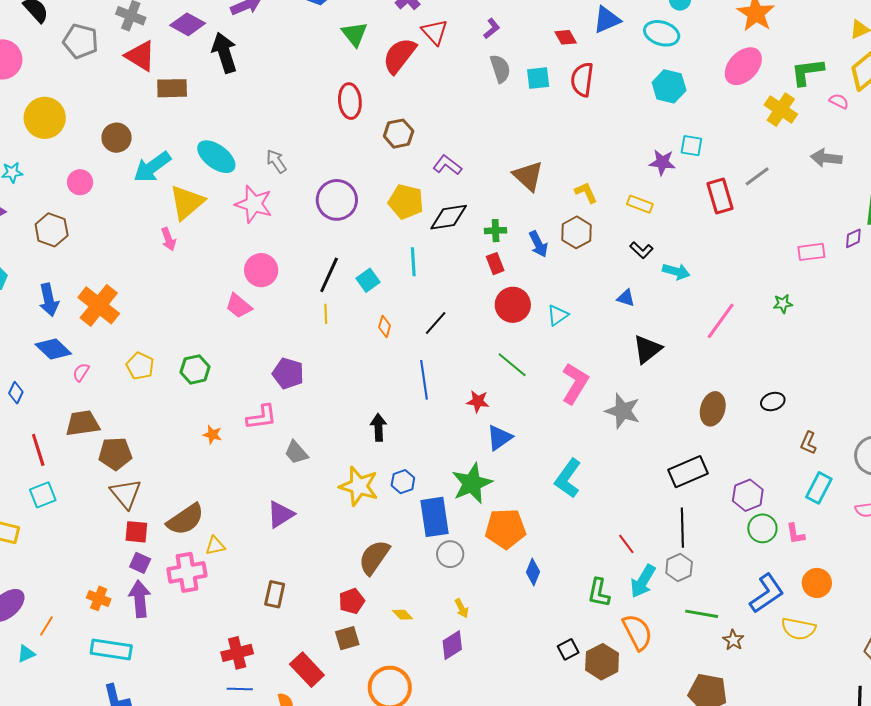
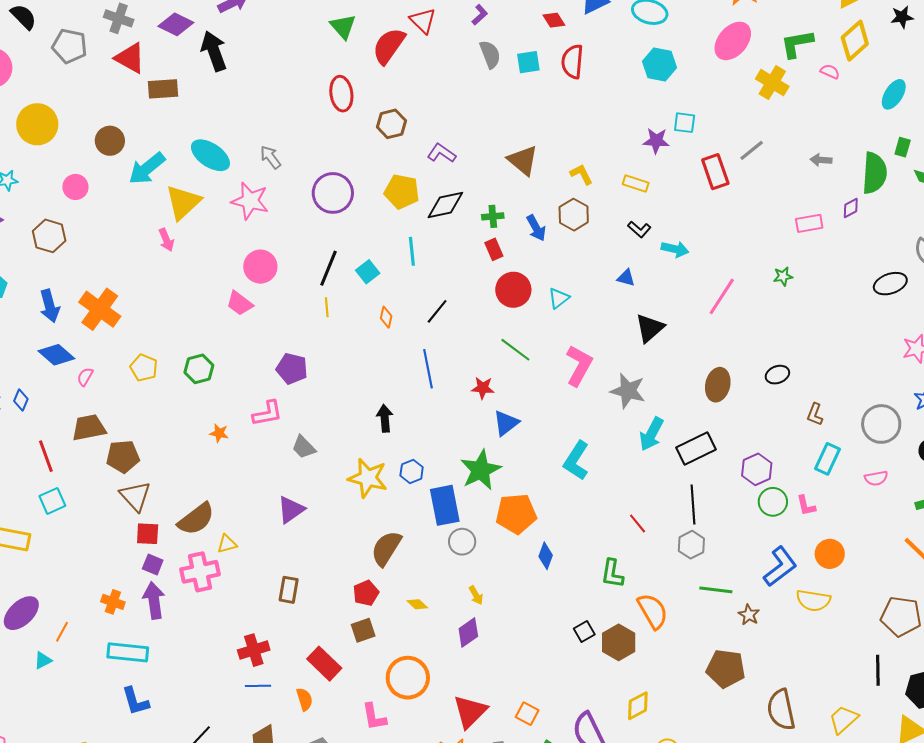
gray arrow: (826, 158) -> (821, 160), moved, size x0.7
cyan arrow: (643, 581) -> (651, 434), moved

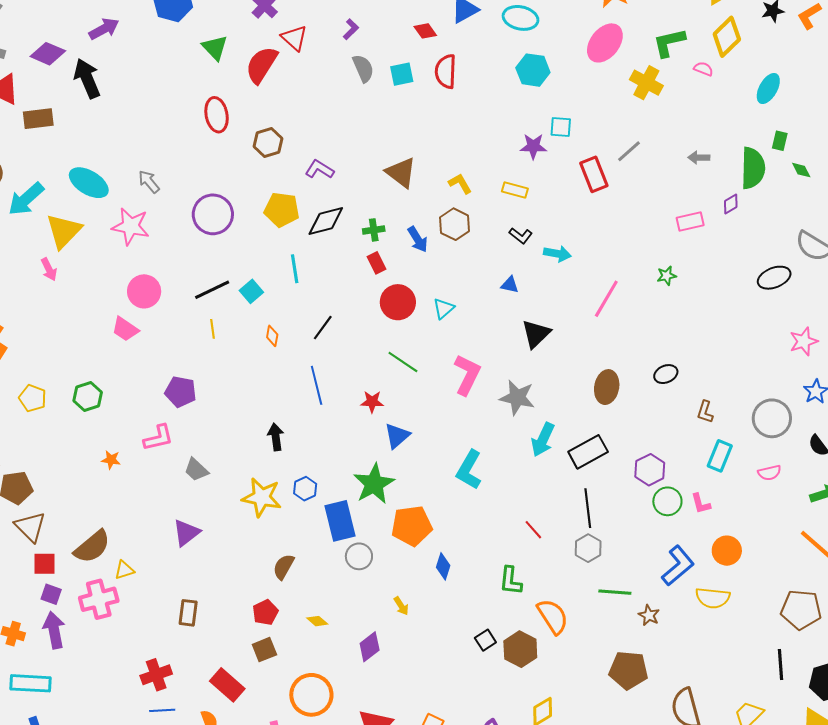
black line: (328, 268) -> (212, 290), turned 45
brown semicircle: (386, 548) -> (284, 567), size x0.7
yellow arrow: (476, 595) -> (401, 606), moved

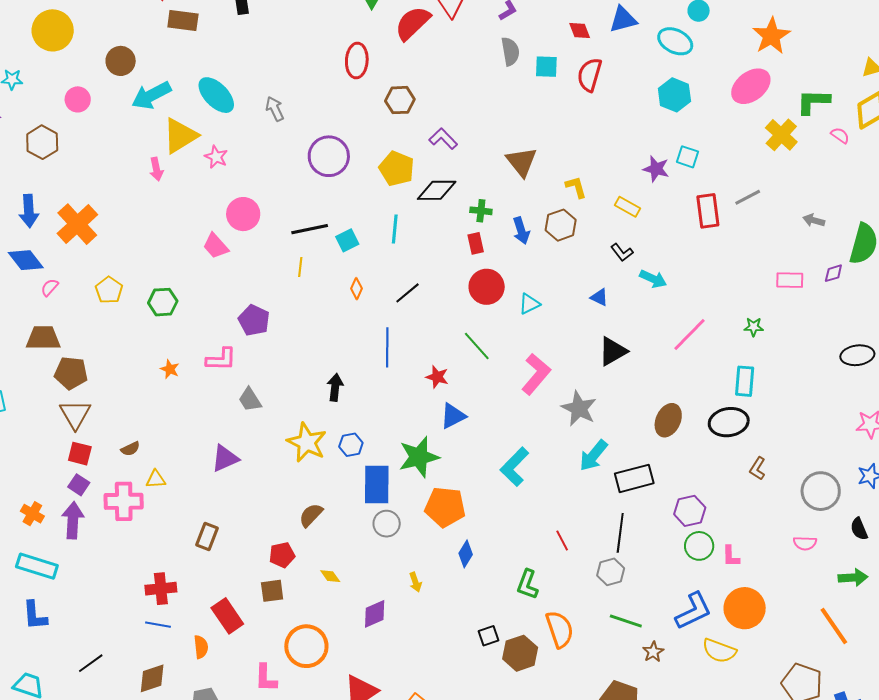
pink star: (131, 226) -> (216, 157), moved, size x0.6
black ellipse: (666, 374) -> (729, 422), size x1.6
cyan rectangle: (720, 456) -> (745, 381), moved, turned -32
brown semicircle: (92, 547) -> (130, 449), size x0.5
orange circle: (727, 551) -> (745, 608), size x1.4

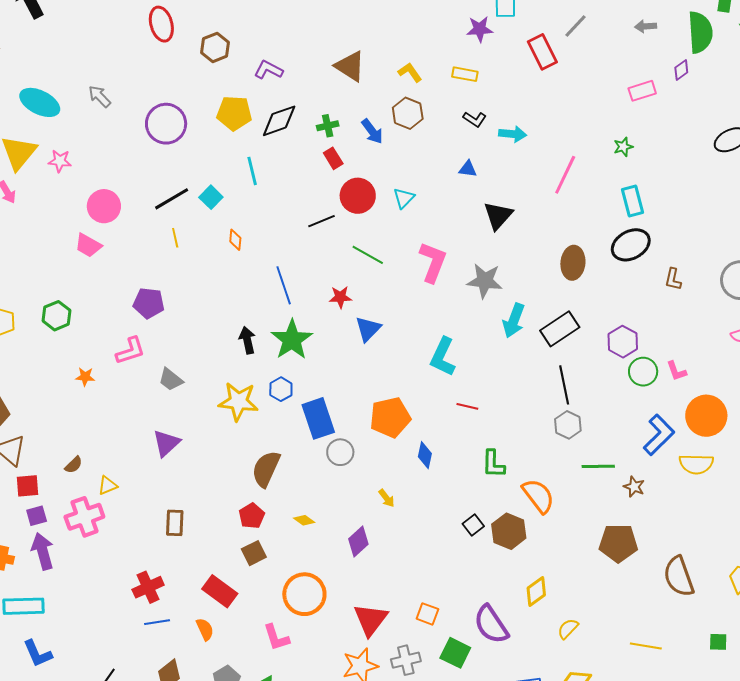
black line: (408, 293) -> (321, 221), moved, turned 36
green star: (419, 457) -> (292, 340), moved
purple square: (79, 485) -> (37, 516), turned -30
brown semicircle: (311, 515) -> (266, 469), size x1.4
red line: (562, 541) -> (467, 406), moved, turned -30

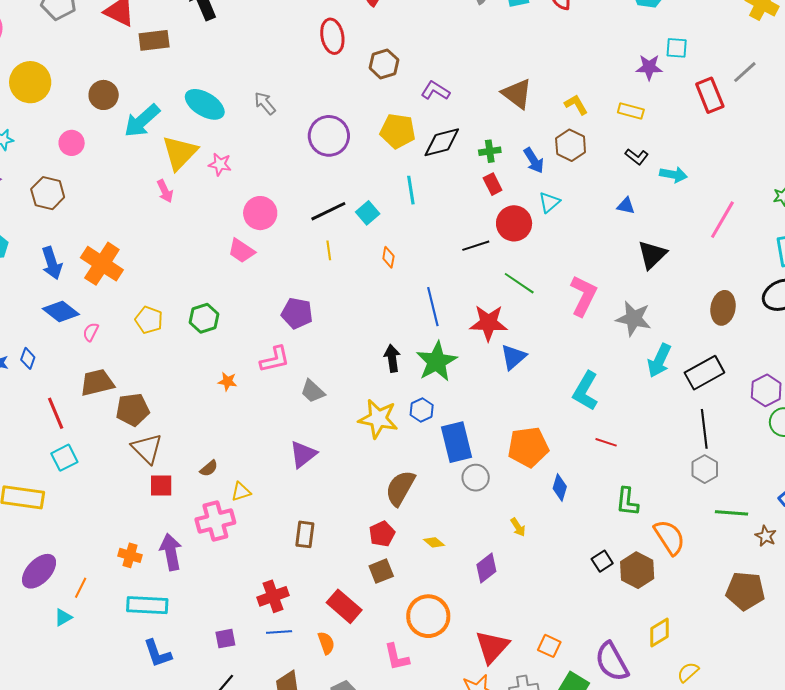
cyan triangle: (404, 198) -> (549, 202), moved
red star: (340, 297) -> (488, 323), size x1.6
purple square: (37, 516) -> (225, 639), moved

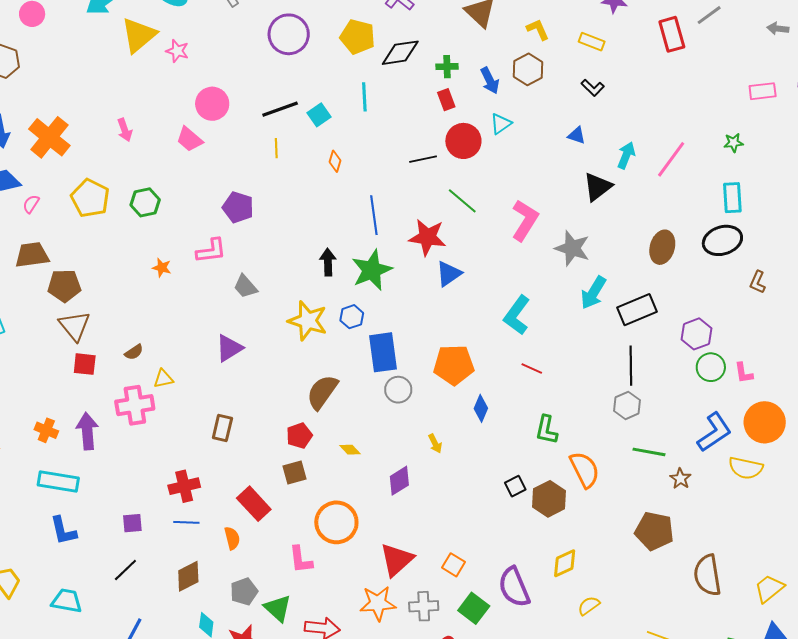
cyan arrow: (673, 175) -> (626, 155), moved, turned -84
pink arrow: (165, 191) -> (125, 130), moved
yellow pentagon: (149, 320) -> (90, 198), size x1.4

